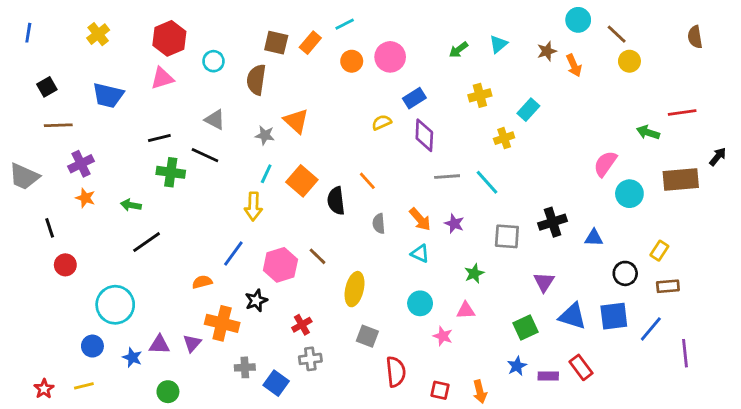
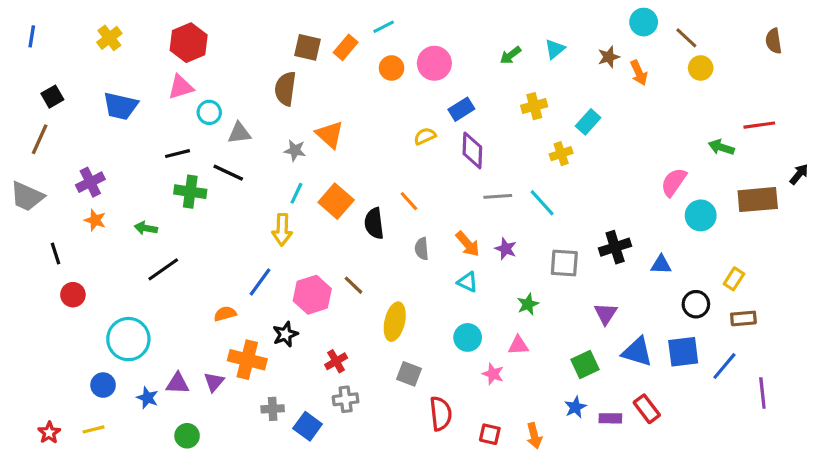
cyan circle: (213, 61) -> (209, 112), moved
gray triangle: (215, 120) -> (239, 133), turned -35
brown line: (58, 125) -> (40, 139), moved, turned -64

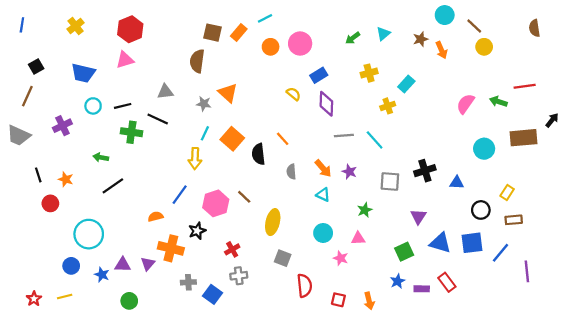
cyan circle: (209, 112) -> (93, 106), moved
yellow semicircle: (425, 136) -> (294, 94), turned 64
pink semicircle: (674, 182) -> (465, 104), moved
orange star: (95, 220) -> (66, 179), moved

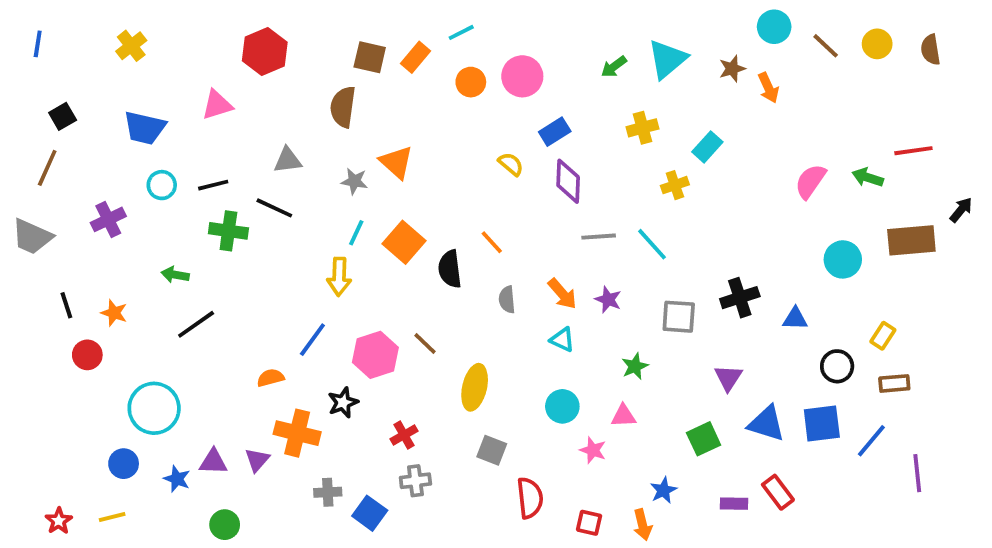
red hexagon: (130, 29) -> (265, 52), moved
cyan triangle: (383, 34) -> (667, 59), size x1.6
yellow circle: (484, 47) -> (877, 44), moved
blue star: (398, 281) -> (663, 490), moved

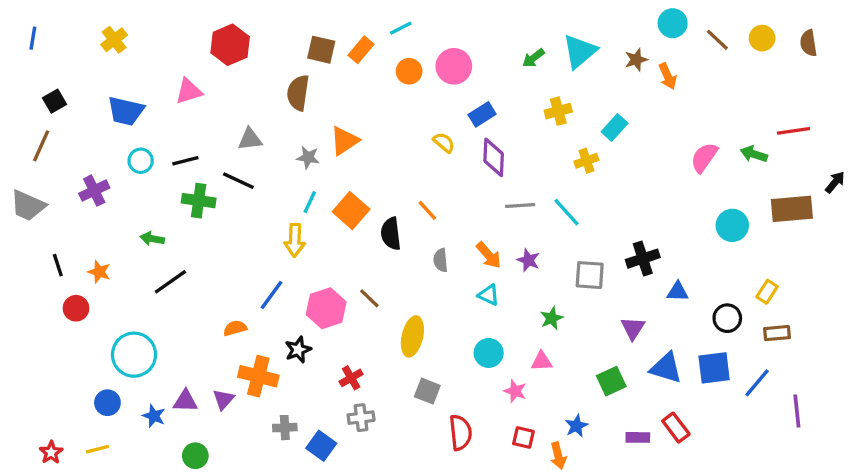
orange triangle: (396, 162) -> (344, 141), turned 44
blue triangle: (795, 319) -> (678, 292), moved
red square: (589, 523) -> (523, 437), moved

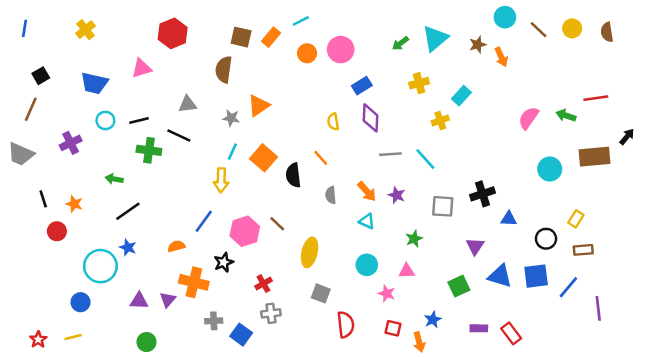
yellow semicircle: (444, 143) -> (333, 122), moved, turned -140
blue star: (154, 416) -> (128, 247), moved
red rectangle: (676, 428) -> (511, 333), moved

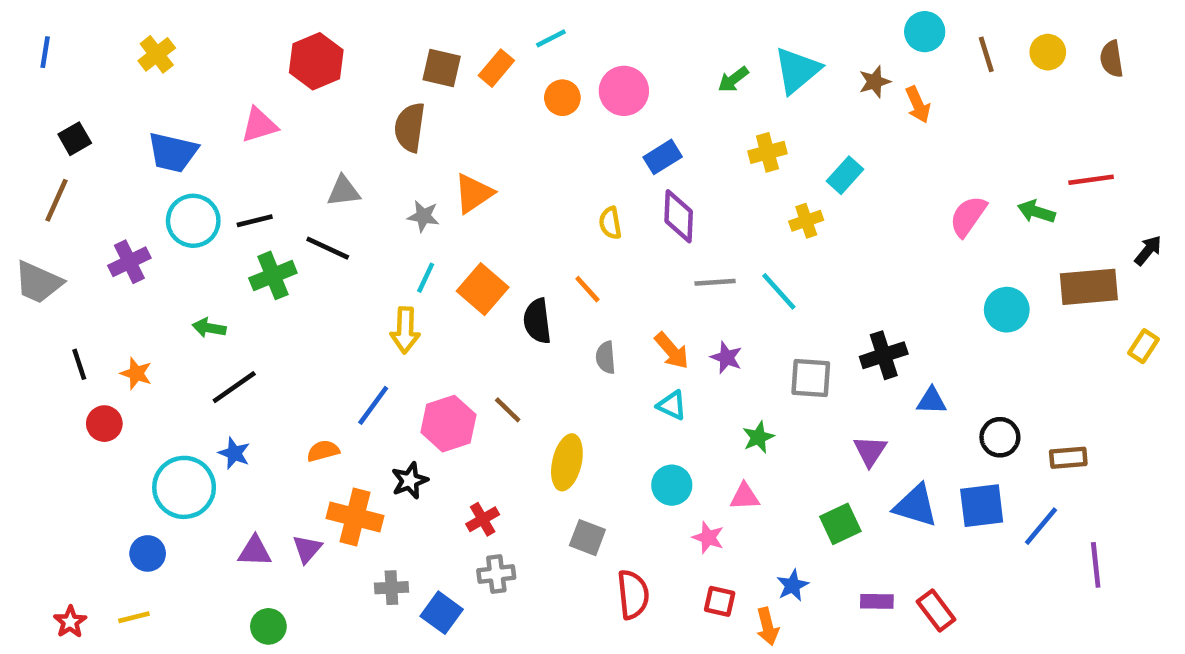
brown line: (539, 30) -> (986, 54), turned 30
cyan circle: (105, 120) -> (193, 221), size x1.5
green cross: (149, 150) -> (273, 275), turned -30
yellow rectangle: (576, 219) -> (1143, 346), moved

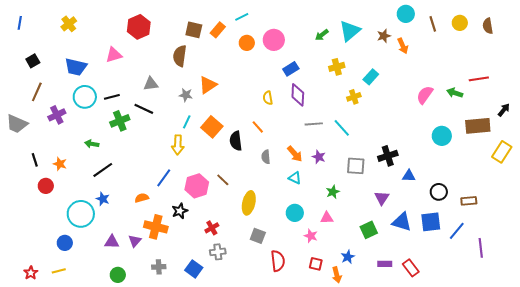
brown line: (56, 200) -> (37, 92), moved
yellow rectangle: (1143, 346) -> (502, 152), size x1.5
gray cross: (391, 588) -> (159, 267), moved

